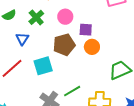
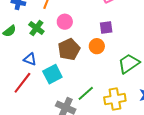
purple square: (86, 30) -> (106, 28), moved
blue triangle: (22, 39) -> (30, 59), moved, turned -32

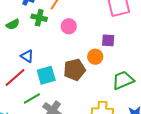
green cross: (36, 28) -> (39, 18), moved, turned -35
brown pentagon: (69, 49) -> (74, 70), moved
green line: (86, 93) -> (32, 98), moved

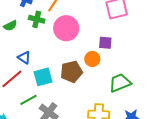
pink circle: (69, 26) -> (66, 28), size x1.6

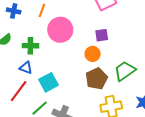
green cross: (37, 19) -> (30, 46), moved
brown pentagon: (71, 72) -> (97, 79), moved

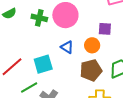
green cross: (30, 46) -> (39, 18), moved
blue triangle: (26, 68) -> (67, 47), moved

